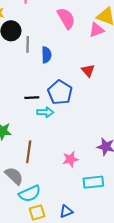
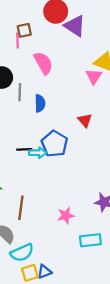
pink semicircle: (66, 18) -> (43, 63), moved
pink triangle: (96, 30) -> (94, 76), turned -35
cyan arrow: (45, 112) -> (38, 153), moved
blue triangle: (66, 211) -> (44, 272), moved

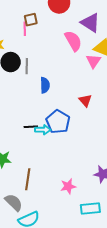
purple triangle: (75, 26) -> (90, 23), moved
pink semicircle: (43, 63) -> (73, 41), moved
gray line: (20, 92) -> (27, 66), moved

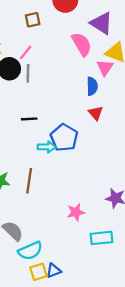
pink line: (25, 29) -> (26, 52), moved, turned 40
blue semicircle: (45, 85) -> (92, 86), moved
black line: (31, 127) -> (29, 119), moved
brown line: (28, 179) -> (29, 181), moved

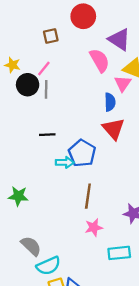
red triangle: (96, 113) -> (113, 129), size x1.5
brown line: (29, 181) -> (88, 196), moved

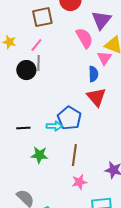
brown square: (51, 36) -> (42, 17), size x1.5
purple triangle: (119, 39) -> (101, 20), turned 35
black circle: (28, 85) -> (26, 70), moved
black line: (47, 135) -> (23, 128), moved
green star: (18, 196) -> (39, 155), moved

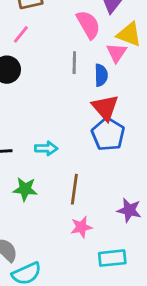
gray line: (38, 63) -> (74, 63), moved
blue pentagon: (69, 118) -> (108, 134), moved

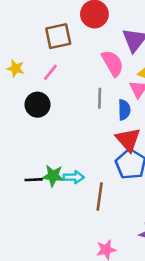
green star: (25, 189) -> (53, 176), moved
brown line: (74, 189) -> (100, 197), moved

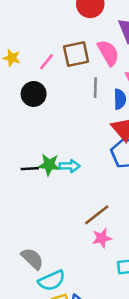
brown square: (58, 36) -> (76, 54), moved
brown line: (100, 197) -> (97, 215), moved, turned 44

